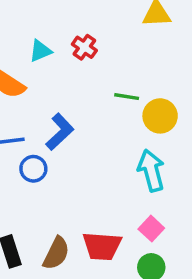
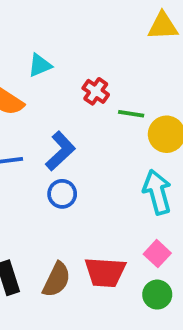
red cross: (84, 47) -> (96, 91), moved
blue circle: (33, 169) -> (62, 194), moved

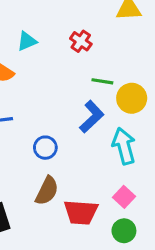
red cross: (96, 91) -> (81, 41), moved
blue L-shape: (60, 151) -> (92, 117), moved
brown semicircle: (57, 280) -> (47, 191), moved

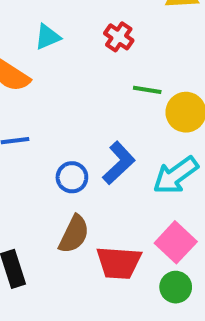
blue L-shape: (92, 117) -> (119, 163), moved
cyan arrow: (124, 146) -> (176, 175), turned -111
pink square: (124, 197) -> (176, 242), size x1.4

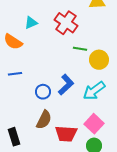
red cross: (119, 37) -> (66, 23), size x1.6

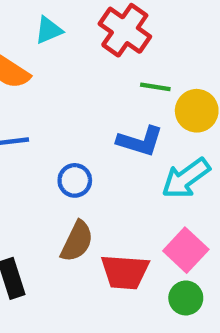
blue L-shape: (66, 85) -> (140, 141), moved, turned 60

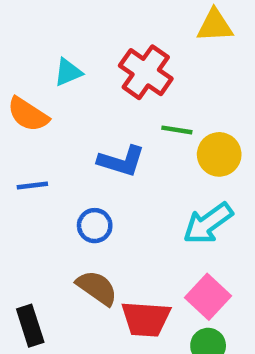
blue L-shape: (140, 141) -> (121, 161), moved
brown semicircle: (77, 241) -> (97, 288), turned -81

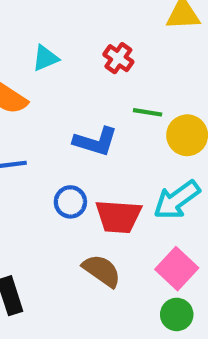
red cross: (146, 72) -> (118, 58), size x0.6
brown semicircle: (97, 288) -> (102, 271), moved
red trapezoid: (146, 319) -> (118, 217), moved

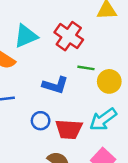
cyan triangle: (45, 58) -> (26, 36), size x1.5
red cross: (118, 58) -> (69, 36), size x1.6

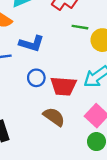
blue L-shape: (55, 85) -> (32, 44), moved

